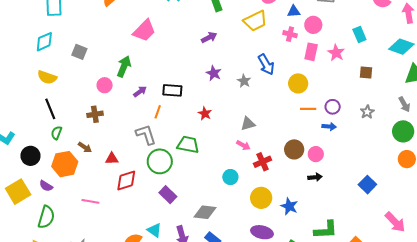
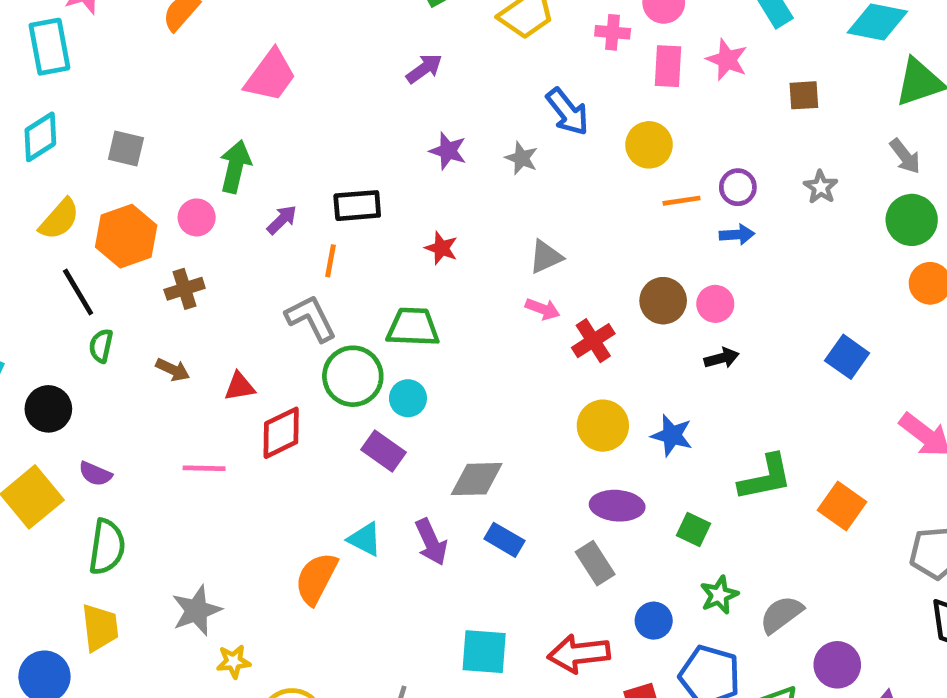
yellow semicircle: (47, 77) -> (59, 219), turned -60
orange hexagon: (65, 164) -> (126, 236), moved
cyan circle: (230, 177) -> (408, 398), moved
pink line: (90, 201) -> (204, 468), moved

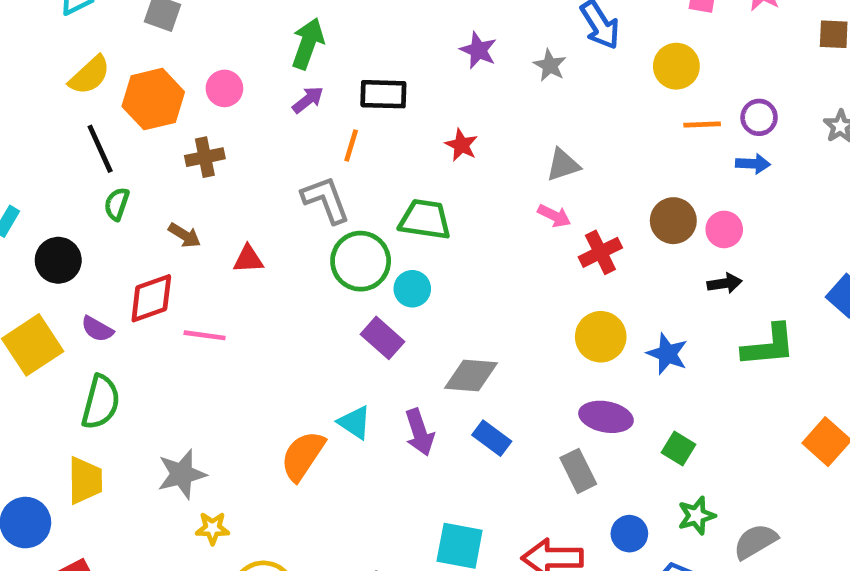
green arrow: (235, 167) -> (308, 44), moved
red diamond: (281, 433) -> (151, 298), moved
green L-shape: (765, 478) -> (769, 346), moved

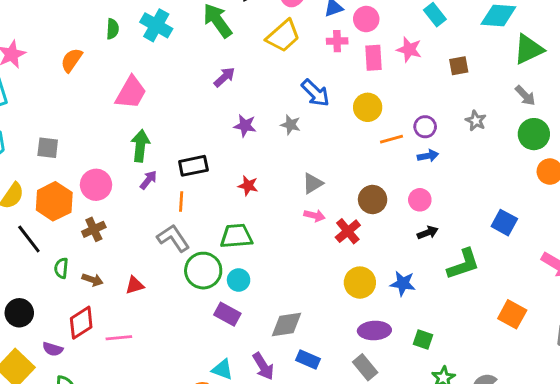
pink circle: (224, 88) -> (96, 185), size x1.4
green semicircle: (117, 204) -> (61, 268), moved
brown circle: (673, 221) -> (373, 199), moved

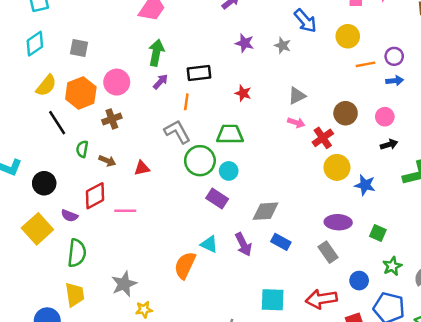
yellow circle: (360, 283) -> (337, 167), moved

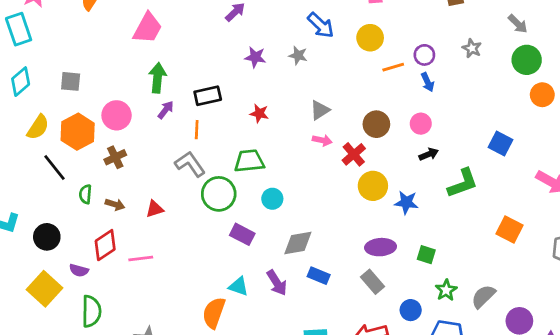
blue arrow: (395, 81) -> (428, 82), turned 77
cyan circle: (229, 171) -> (272, 199), moved

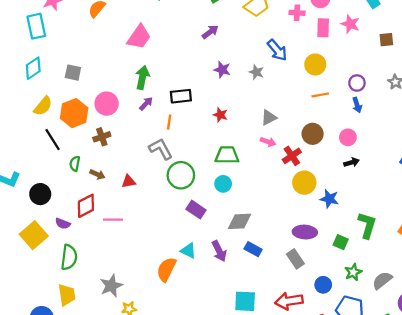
orange line: (393, 67) -> (320, 95), moved
green trapezoid: (249, 161) -> (227, 155), moved
green L-shape: (463, 183) -> (367, 225), moved, turned -60

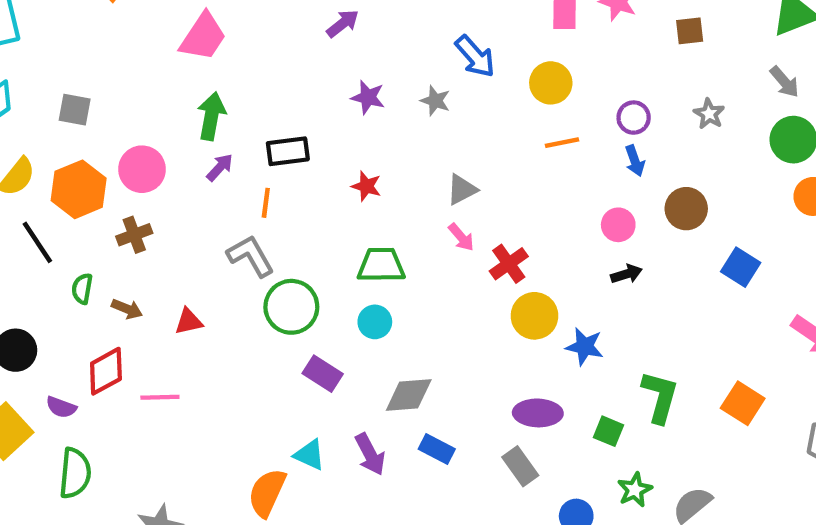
brown circle: (313, 134) -> (686, 209), moved
pink arrow: (268, 142) -> (461, 237), turned 32

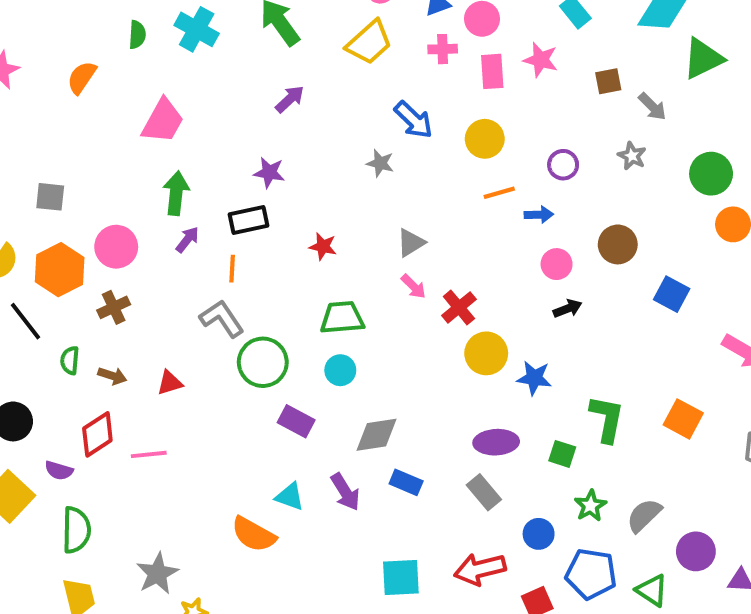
gray arrow: (784, 82) -> (652, 107), moved
purple star: (368, 97) -> (269, 173), moved
blue arrow: (635, 161) -> (539, 215), moved, turned -68
orange semicircle: (267, 493) -> (254, 534), turned -81

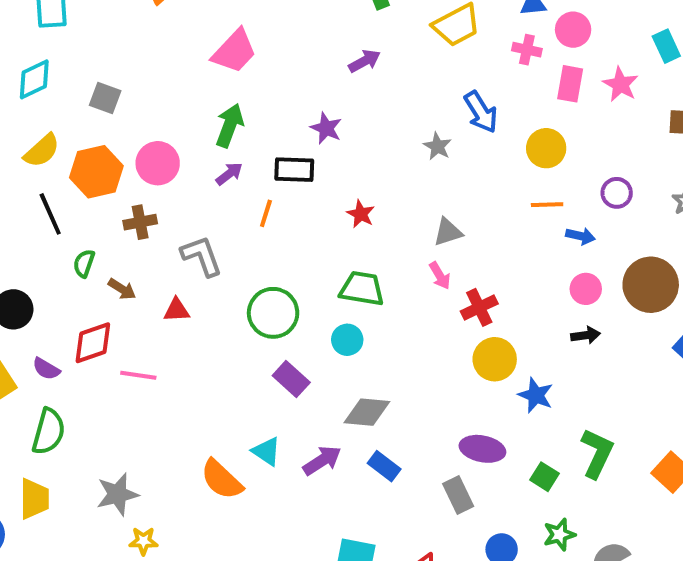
brown circle: (618, 244) -> (651, 285), size x1.4
gray L-shape: (222, 319) -> (202, 256), moved
purple arrow: (345, 492) -> (322, 460), turned -105

